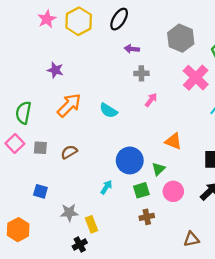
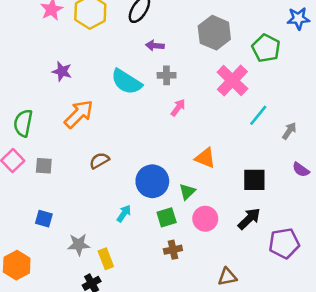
cyan semicircle: (108, 111) -> (126, 82), moved, size x1.4
brown semicircle: (69, 152) -> (99, 161), moved

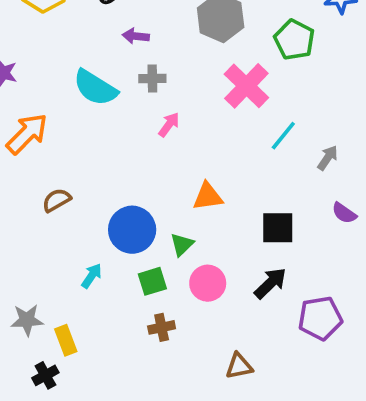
orange triangle: (205, 158) -> (208, 196), turned -30

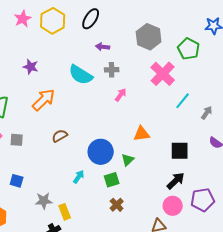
pink circle: (208, 283) -> (173, 206), moved
brown cross: (162, 327) -> (117, 205), turned -32

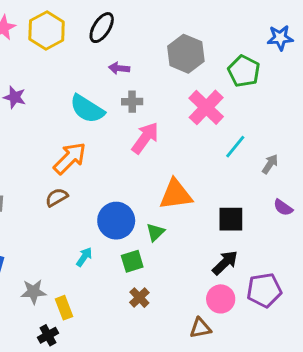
pink arrow: (121, 95) -> (145, 138), size x1.6
orange arrow: (44, 100) -> (70, 158), moved
orange triangle: (142, 134) -> (176, 194), size x1.4

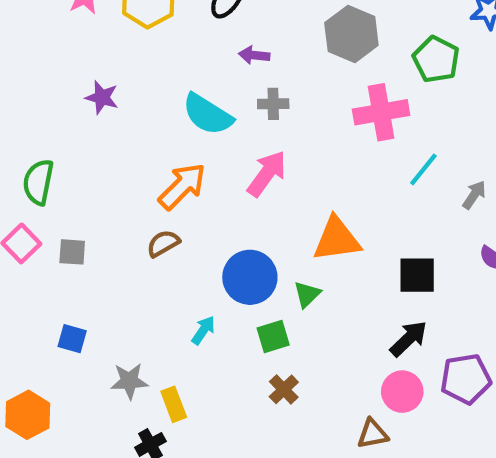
pink cross: (206, 107) -> (381, 112), turned 36
pink arrow: (145, 138) -> (267, 174), moved

